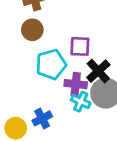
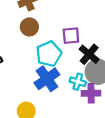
purple cross: (76, 84) -> (91, 93), moved
blue cross: (42, 118) -> (47, 79), moved, size x1.5

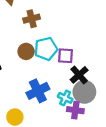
brown circle: (29, 27) -> (26, 51), moved
cyan pentagon: (49, 54) -> (46, 49), moved

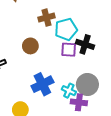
brown cross: (32, 19) -> (46, 18), moved
cyan pentagon: (46, 49) -> (66, 29), moved
black cross: (79, 75) -> (85, 44), moved, turned -30

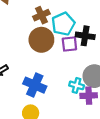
brown circle: (30, 46) -> (41, 40), moved, size x1.5
blue cross: (42, 84) -> (35, 85), moved, turned -30

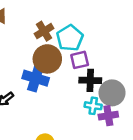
black cross: (85, 36) -> (90, 80), moved
blue cross: (35, 85) -> (36, 78), moved

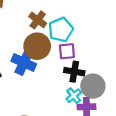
brown cross: (44, 31) -> (38, 20), turned -30
cyan cross: (93, 106) -> (74, 96), turned 35

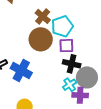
blue cross: (24, 63) -> (21, 70), moved

